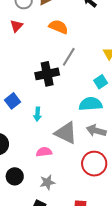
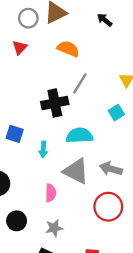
blue square: (13, 101) -> (15, 134), turned -35
cyan semicircle: (91, 104) -> (79, 136), moved
pink semicircle: (44, 152) -> (51, 193), turned 98

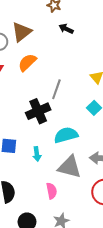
orange semicircle: (68, 49) -> (27, 62), moved, turned -54

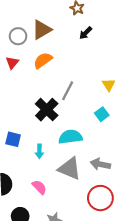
black arrow: (66, 29) -> (86, 33), turned -80
black cross: (38, 111) -> (47, 110), turned -30
pink semicircle: (52, 191) -> (39, 187), moved, turned -42

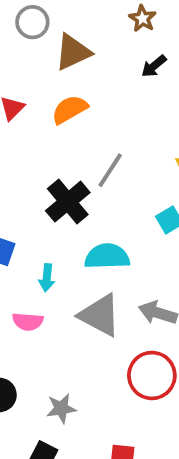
gray circle: (18, 36) -> (32, 22), moved
pink semicircle: (39, 187) -> (28, 322), moved, turned 133

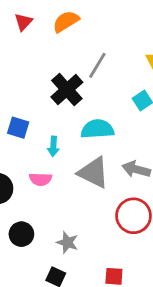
gray star: (61, 408) -> (67, 242), turned 30

